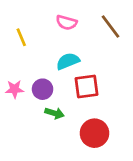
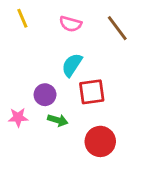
yellow line: (21, 37) -> (22, 18), moved
cyan semicircle: (68, 61) -> (72, 65), turned -35
pink star: (15, 89) -> (18, 117), moved

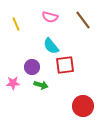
yellow line: (22, 18) -> (16, 24), moved
cyan semicircle: (72, 65) -> (51, 46), turned -72
red circle: (100, 141) -> (83, 106), moved

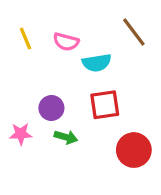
pink semicircle: (50, 17) -> (66, 42), moved
cyan semicircle: (51, 46) -> (97, 63), moved, turned -60
red circle: (83, 106) -> (134, 150), moved

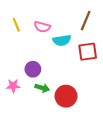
brown line: (134, 32) -> (86, 21), turned 60
red square: (105, 105) -> (88, 52), moved
red circle: (134, 150) -> (66, 96), moved

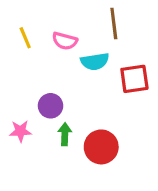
brown line: (86, 21) -> (114, 23), moved, turned -30
green arrow: (42, 88) -> (65, 134), turned -104

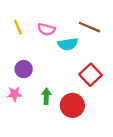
brown line: (114, 23) -> (89, 27), moved, turned -60
red square: (134, 79) -> (91, 75), moved, turned -35
purple circle: (51, 106) -> (24, 69), moved

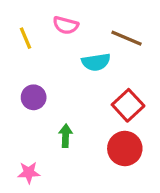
pink semicircle: (46, 29) -> (66, 25), moved
pink star: (15, 94) -> (29, 173), moved
red circle: (72, 105) -> (125, 149), moved

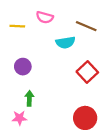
yellow line: (26, 38) -> (17, 26), turned -64
green arrow: (66, 136) -> (29, 98), moved
red circle: (125, 149) -> (85, 118), moved

